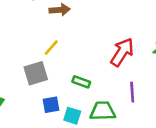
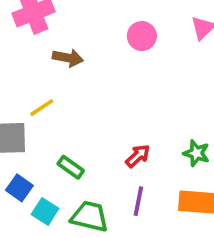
red arrow: (122, 52) -> (138, 156), moved, size x0.6
blue square: (51, 105) -> (19, 188), turned 30

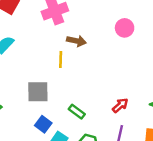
yellow line: (42, 108) -> (61, 59), moved, turned -56

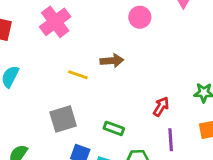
brown arrow: (76, 41) -> (112, 61), moved
yellow line: (61, 59) -> (78, 75), turned -56

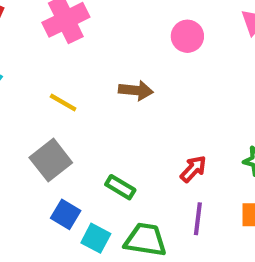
yellow line: (78, 75) -> (63, 102), moved
gray square: (63, 119) -> (51, 160), turned -32

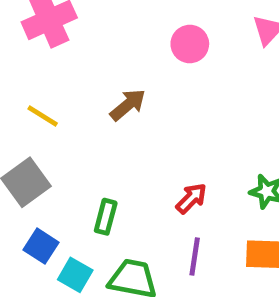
brown arrow: (136, 90) -> (128, 105), turned -48
green rectangle: (120, 187) -> (106, 217), turned 72

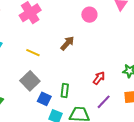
blue square: (41, 246) -> (44, 99), moved
purple line: (195, 257) -> (104, 102), turned 42

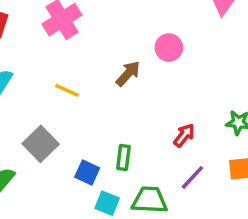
pink circle: (89, 15) -> (169, 48), moved
gray square: (30, 81) -> (41, 144), moved

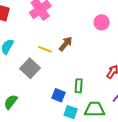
brown arrow: (128, 74) -> (66, 44), moved
gray square: (41, 144) -> (30, 68), moved

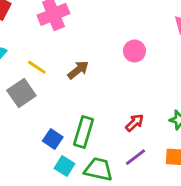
yellow line: (45, 49) -> (37, 67), moved
green rectangle: (79, 86) -> (84, 132), size x1.5

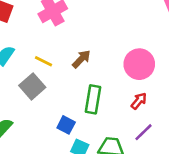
pink circle: (134, 51) -> (139, 64), moved, size x1.5
green rectangle: (84, 132) -> (93, 99), moved

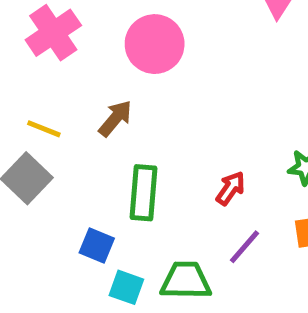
pink circle: (139, 64) -> (155, 44), moved

